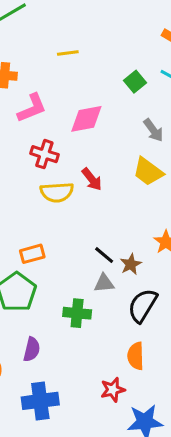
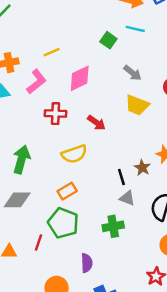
yellow line: (68, 53) -> (52, 52), moved
yellow semicircle: (57, 192) -> (74, 154), moved
black line: (104, 255) -> (121, 177), turned 49
brown star: (131, 264) -> (142, 168), moved
gray triangle: (104, 283) -> (127, 198), turned 42

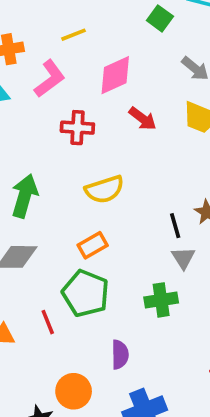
red arrow: (96, 123) -> (143, 119), moved
gray triangle: (127, 198) -> (183, 258), turned 35
red line: (39, 243) -> (48, 322), turned -42

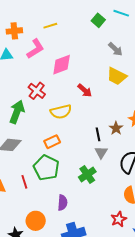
pink diamond: (115, 75) -> (62, 65), moved
red arrow: (143, 119) -> (85, 90), moved
red cross: (77, 128) -> (37, 91), moved, turned 30
green cross: (161, 300) -> (87, 174), turned -30

